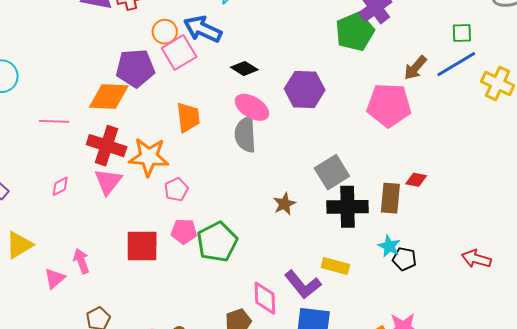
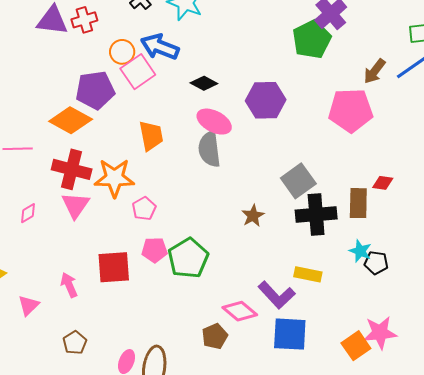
orange diamond: (109, 97) -> (71, 120), turned 30
pink arrow: (81, 261) -> (69, 285), moved
pink diamond: (265, 298) -> (240, 311), turned -44

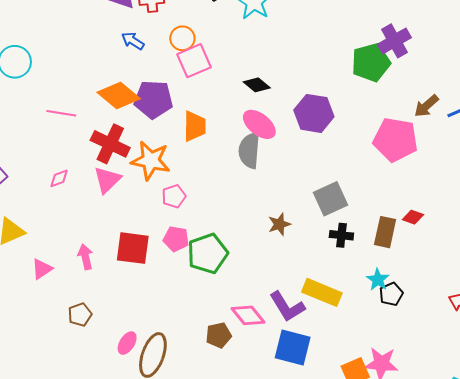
blue arrow: (160, 47) -> (133, 41), moved, size x0.6
purple pentagon: (95, 90) -> (153, 99), moved
black cross: (316, 215) -> (341, 235), size x0.6
black pentagon: (376, 263) -> (391, 294), turned 30
yellow rectangle: (308, 274) -> (322, 292), size x1.4

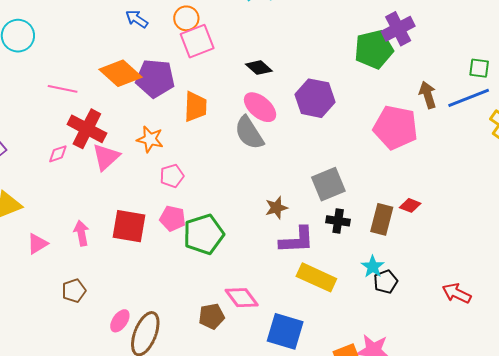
brown arrow: (426, 106) -> (428, 95), turned 112
red cross: (110, 144) -> (87, 129), moved
gray semicircle: (249, 150) -> (249, 133), turned -39
orange star: (151, 161) -> (150, 139), size x0.7
purple L-shape: (287, 307) -> (297, 240), moved, turned -63

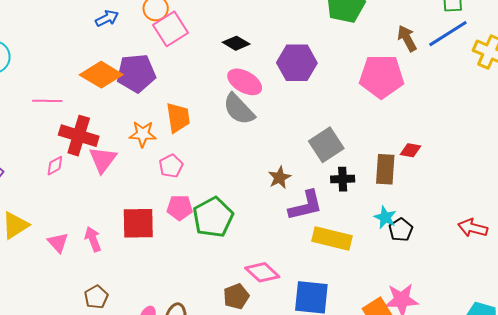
blue arrow: (137, 19) -> (107, 18), turned 130
orange trapezoid: (195, 107) -> (178, 118), moved
pink triangle: (37, 244) -> (58, 243), moved, turned -30

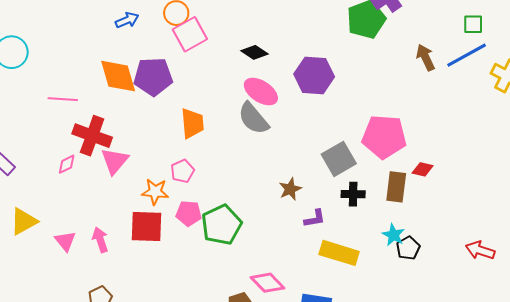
orange diamond: (101, 75) -> (118, 76), turned 39
pink pentagon: (382, 76) -> (384, 137), moved
orange star: (143, 134) -> (155, 192), moved
purple L-shape: (306, 206) -> (315, 218), size x0.6

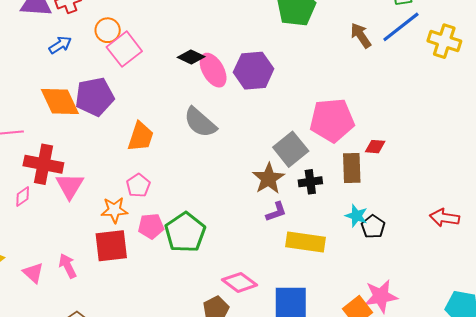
pink ellipse: (261, 92) -> (213, 70), moved, turned 36
orange trapezoid: (192, 123) -> (141, 137), turned 32
brown star: (290, 189) -> (268, 179), moved, size x1.4

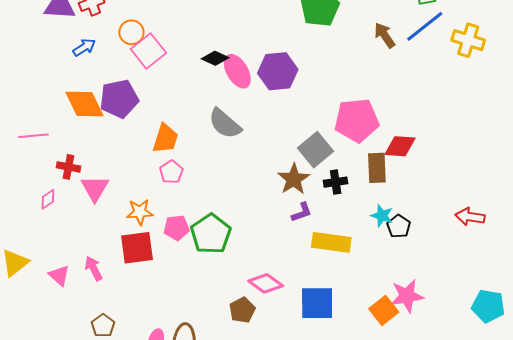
red diamond: (375, 147) -> (400, 146), size x1.5
red cross: (43, 164) -> (68, 167), size x0.6
pink pentagon: (138, 185) -> (171, 172), moved

